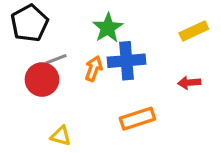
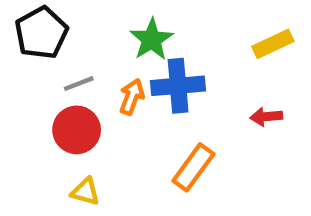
red circle: (42, 80) -> (77, 130), moved
orange rectangle: (137, 119) -> (193, 167), turned -36

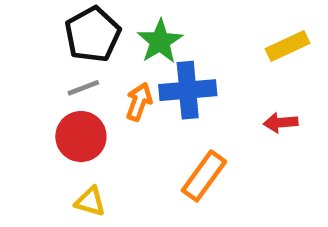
black pentagon: (41, 33) -> (93, 34), moved

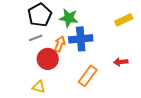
green star: (160, 41) -> (69, 18), turned -30
red arrow: (281, 123) -> (121, 62), moved
red circle: (81, 137) -> (48, 59), moved

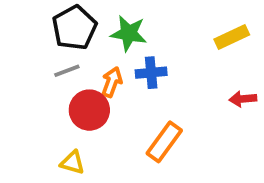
blue cross: (81, 39) -> (151, 73), size x0.7
red arrow: (121, 62) -> (243, 99), moved

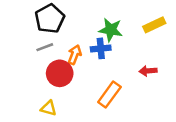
green star: (129, 33) -> (111, 30), moved
red arrow: (243, 99) -> (148, 71), moved

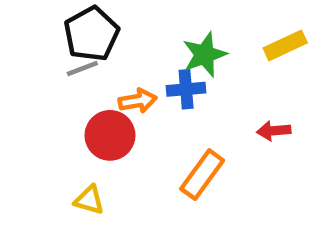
green star: (111, 30) -> (205, 55), turned -30
gray line: (45, 47) -> (82, 69), moved
orange arrow: (75, 55) -> (138, 101), turned 60

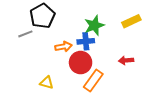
gray line: (82, 69) -> (25, 34), moved
red circle: (110, 135) -> (81, 63), moved
yellow triangle: (89, 200) -> (47, 83), moved

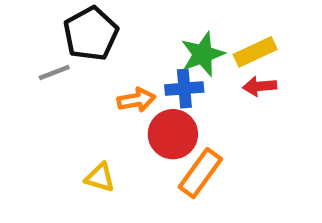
yellow rectangle: (131, 21) -> (255, 52), moved
red arrow: (126, 60) -> (260, 86), moved

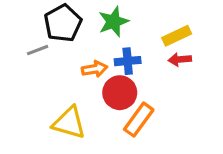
green star: (203, 54) -> (113, 22), moved
yellow triangle: (100, 178) -> (69, 123), size x1.6

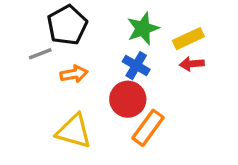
green star: (113, 22) -> (143, 28), moved
blue cross: (128, 61) -> (136, 66), turned 35
orange arrow: (94, 69) -> (74, 74), moved

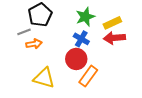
red arrow: (192, 64) -> (114, 38), size x1.5
orange arrow: (74, 74) -> (34, 44), moved

